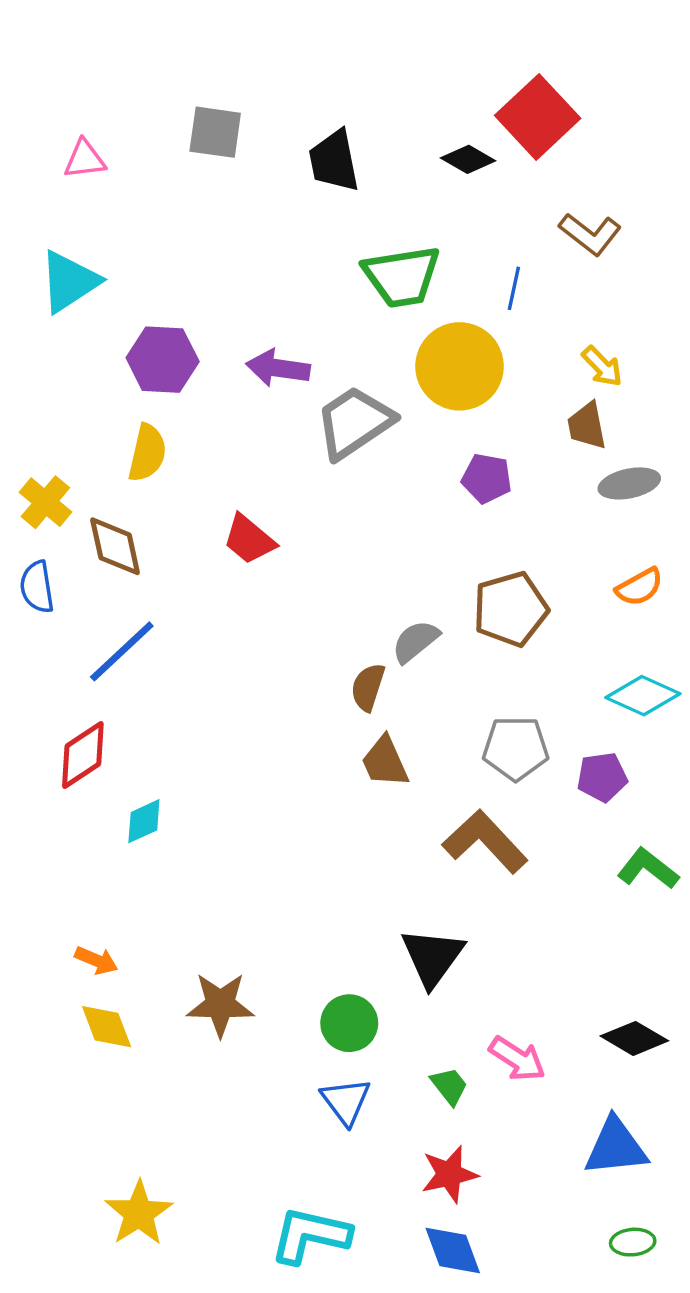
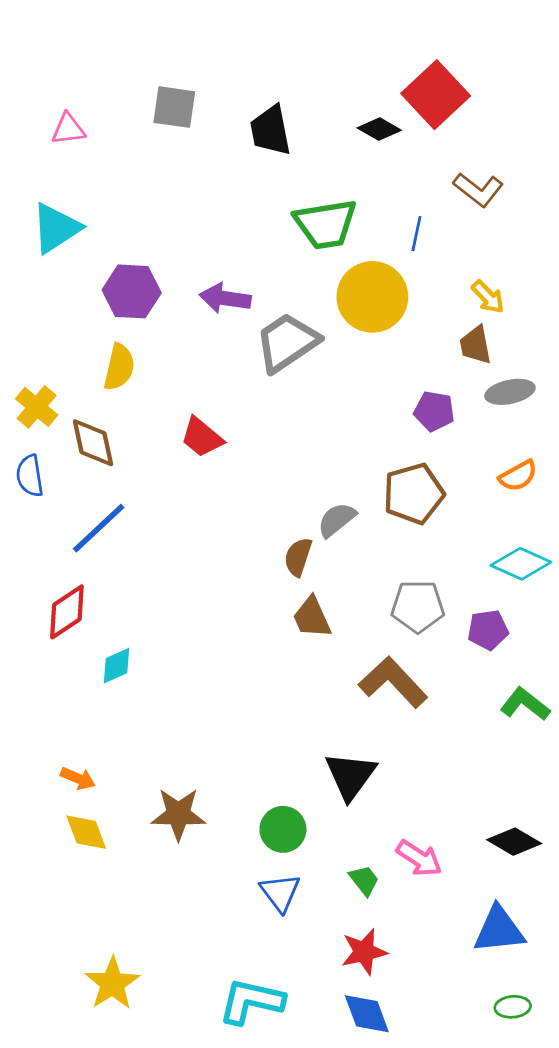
purple pentagon: (487, 478) -> (434, 411), moved

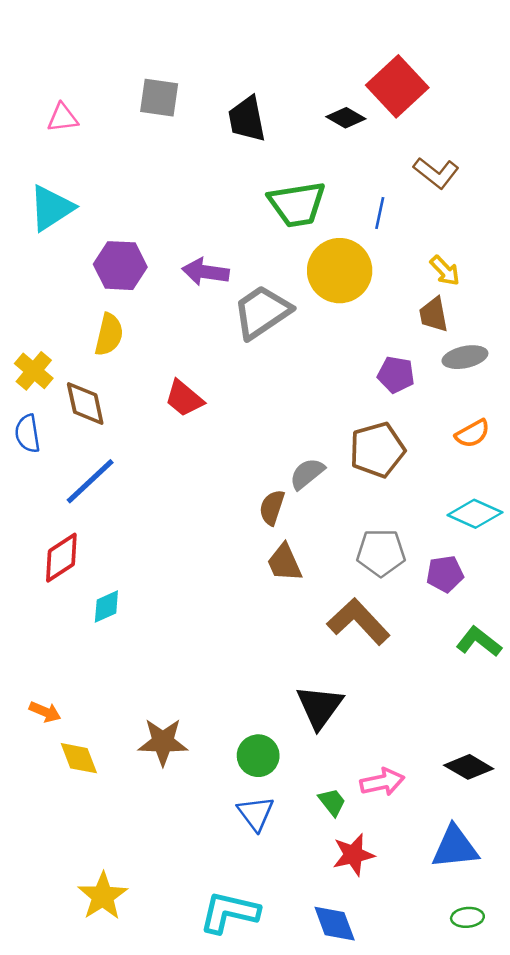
orange arrow: (78, 778) -> (45, 712), moved
pink arrow: (419, 858) -> (382, 782), turned -45
red star: (364, 952) -> (353, 855), moved

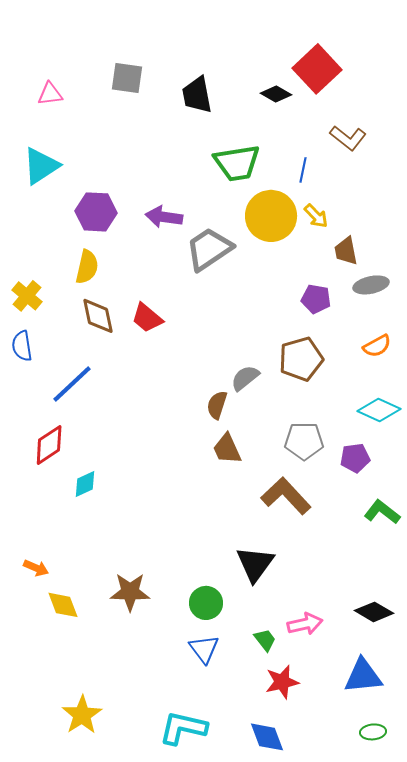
yellow arrow: (445, 271) -> (316, 216), moved
brown diamond: (85, 403) -> (98, 316), moved

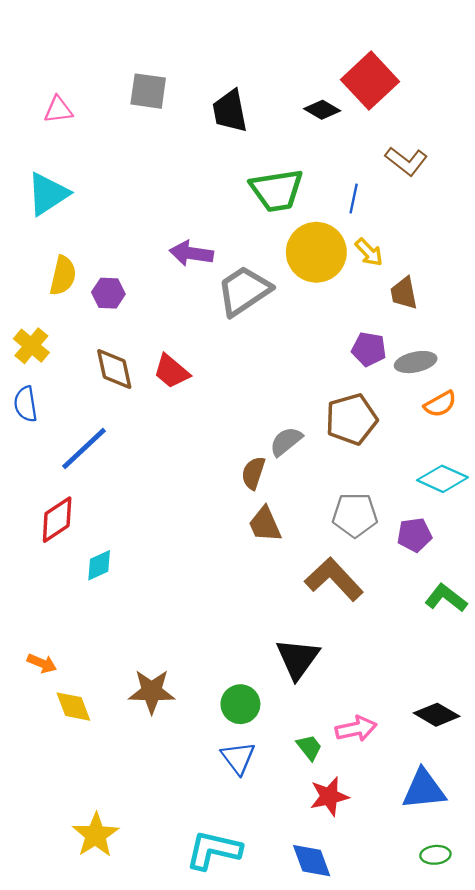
purple hexagon: (96, 212) -> (108, 293), moved, size x0.7
yellow semicircle: (87, 267) -> (63, 276), moved
gray ellipse: (371, 285) -> (416, 362), moved

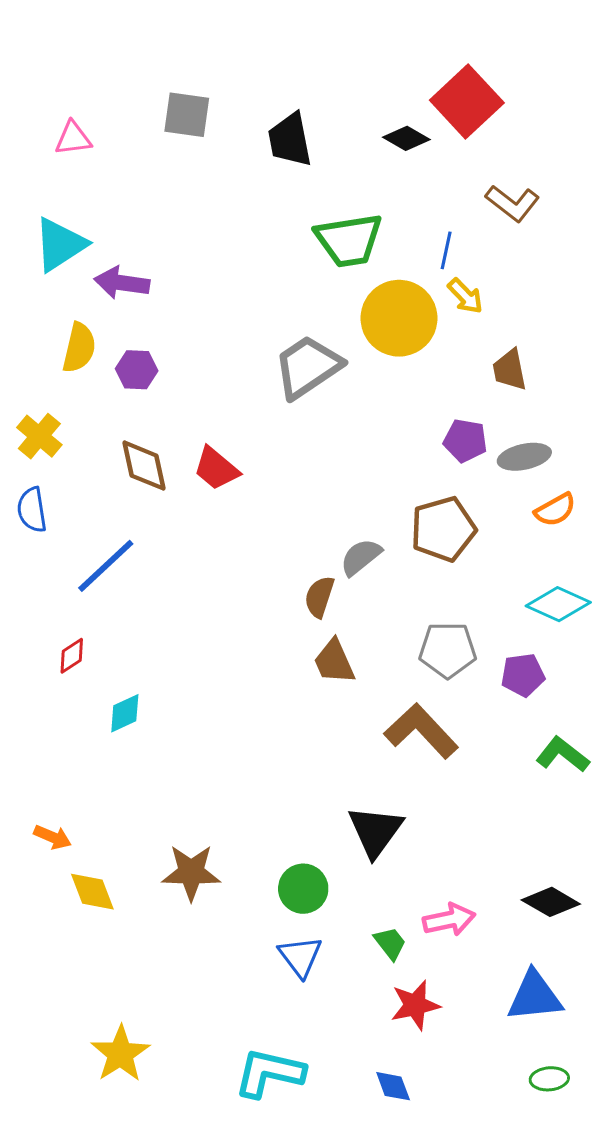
yellow arrow: (369, 252) -> (465, 296), moved
purple arrow: (191, 253) -> (122, 283), moved
red diamond: (57, 520) -> (72, 656), size x0.6
blue diamond: (312, 861) -> (393, 1086), size x0.7

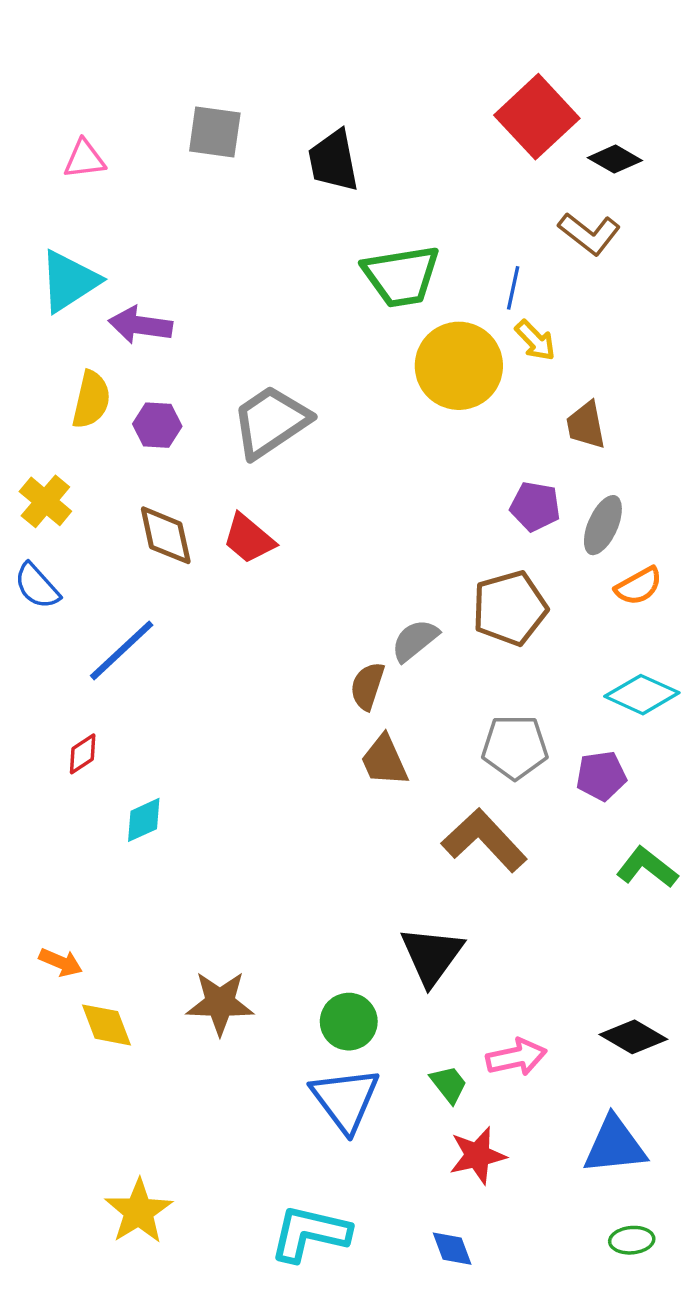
black diamond: (406, 138) -> (615, 159), moved
gray trapezoid: (308, 367) -> (271, 422), moved
gray ellipse: (524, 457) -> (603, 525), turned -54
blue semicircle: (32, 510) -> (37, 586), turned -33
blue triangle: (300, 956) -> (345, 1100), size x1.4

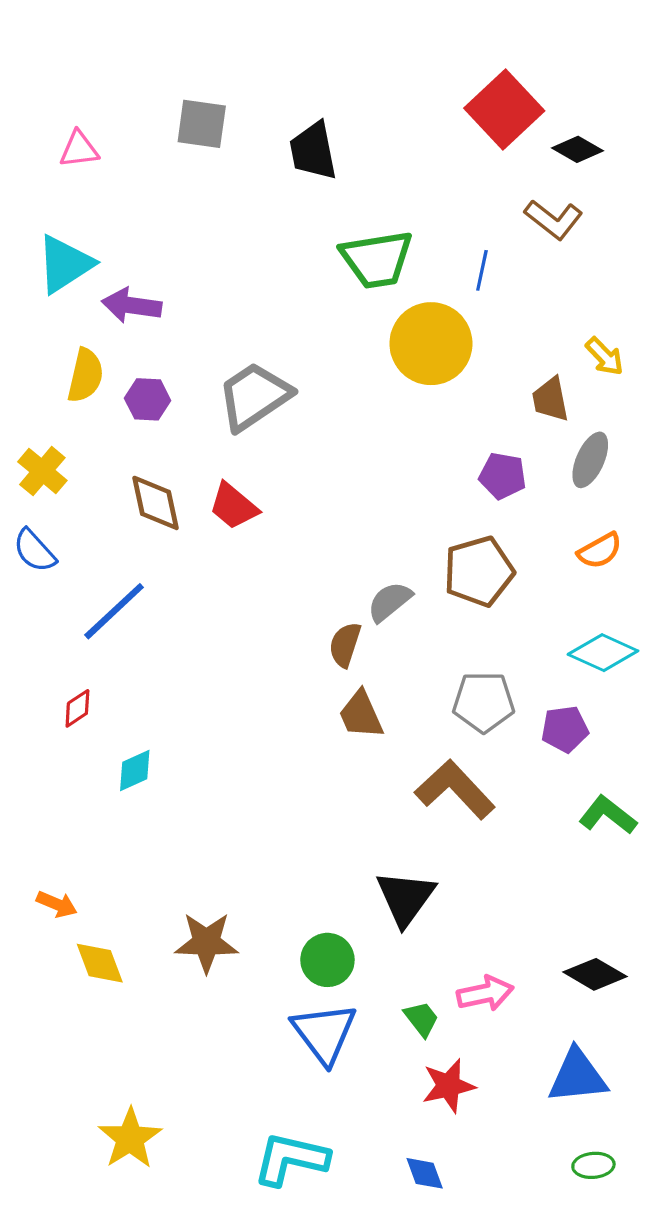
yellow arrow: (535, 340) -> (605, 356), moved
gray ellipse: (603, 525) -> (590, 460), moved

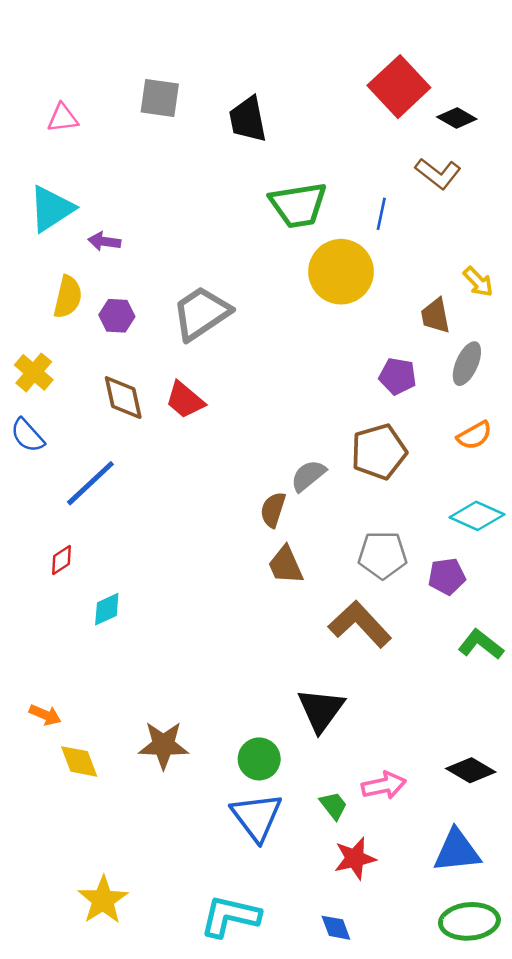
purple arrow: (132, 305) -> (104, 241), size x0.7
green ellipse: (593, 1165) -> (469, 921), size x1.8

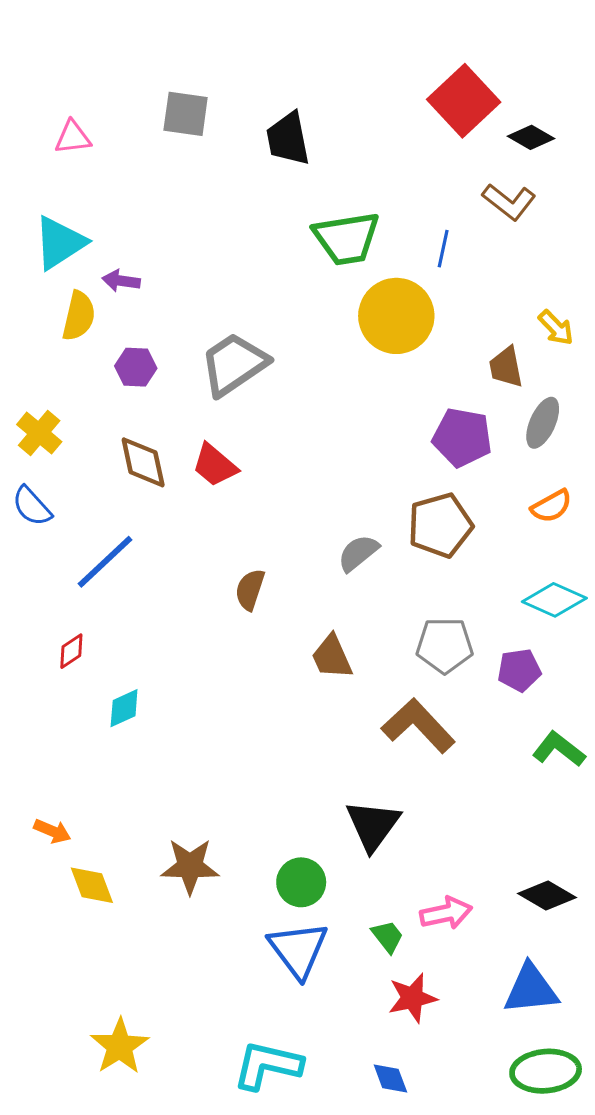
yellow semicircle: (68, 297) -> (79, 316), moved
purple pentagon: (398, 376) -> (462, 437), size x1.4
brown semicircle: (273, 510) -> (250, 590), moved

